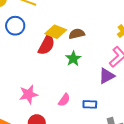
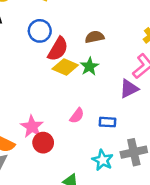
blue circle: (15, 26) -> (40, 31), moved
yellow diamond: (56, 32) -> (65, 67), moved
pink star: (29, 94) -> (32, 127), moved, turned -30

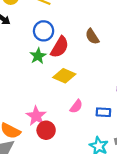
brown semicircle: (95, 37) -> (92, 36), turned -112
green star: (89, 66) -> (38, 56), moved
yellow diamond: (65, 67) -> (64, 76), moved

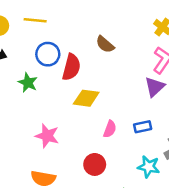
green star: (38, 56) -> (28, 83), moved
pink star: (36, 116) -> (47, 136), moved
red circle: (46, 130) -> (95, 164), moved

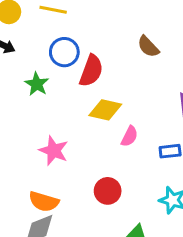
brown semicircle: (105, 44) -> (148, 47), moved
pink semicircle: (110, 129) -> (130, 136), moved

